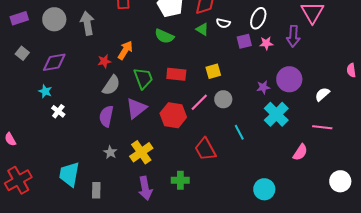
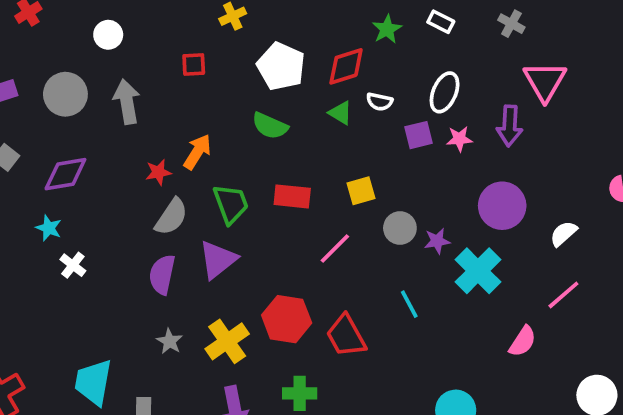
purple star: (263, 87) -> (437, 241), moved
gray circle: (223, 99) -> (400, 228), moved
red hexagon: (173, 115) -> (287, 319), moved
pink line: (322, 127) -> (563, 295), turned -48

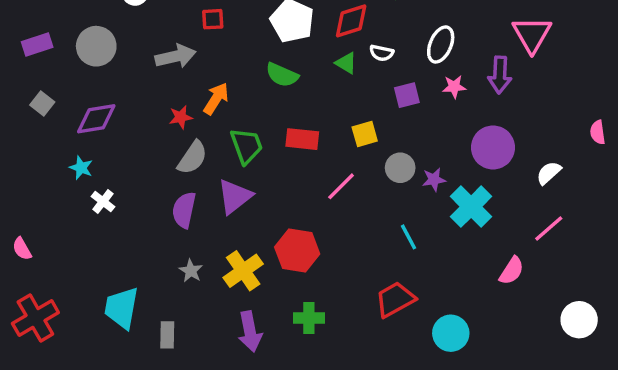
gray arrow: (127, 102) -> (176, 56), moved, turned 87
purple square: (419, 135) -> (407, 95), moved
red trapezoid: (346, 336) -> (395, 299), moved, turned 90

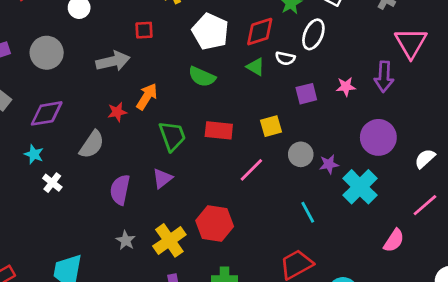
white ellipse: (441, 44) -> (313, 34), moved
gray semicircle: (192, 158) -> (92, 144), moved
purple triangle: (235, 196) -> (162, 178), size x0.7

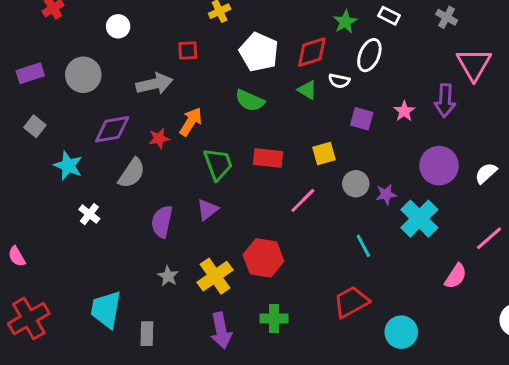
pink star: (346, 87) -> (404, 111), turned -30
purple square: (306, 94) -> (362, 119), turned 30
purple diamond: (47, 113) -> (112, 129), moved
cyan star: (34, 154) -> (68, 166), moved, size x1.4
white semicircle: (425, 159) -> (486, 173), moved

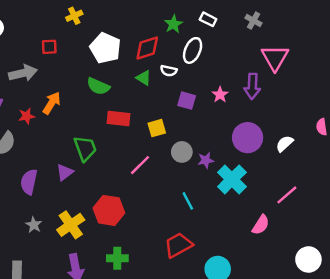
red rectangle: (268, 158) -> (119, 119), moved
green trapezoid: (218, 164) -> (85, 148), moved

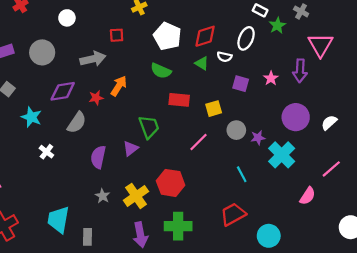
green star: (173, 24) -> (277, 25), moved
green cross: (117, 258) -> (178, 226), size x1.4

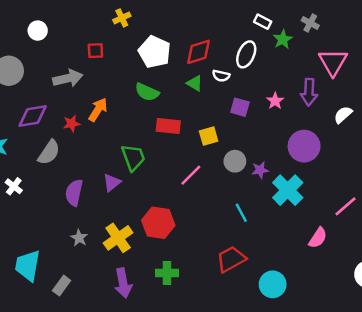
white semicircle: (329, 123) -> (343, 115), moved
green cross: (178, 226) -> (167, 273), size x0.7
gray rectangle: (87, 237) -> (62, 286), turned 35

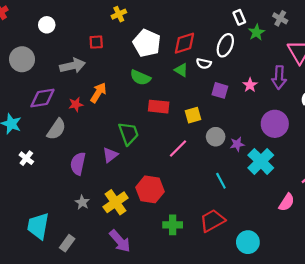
white rectangle: (263, 22) -> (239, 17), turned 40
green cross: (167, 273) -> (173, 225), moved
purple arrow: (123, 283) -> (120, 241), turned -30

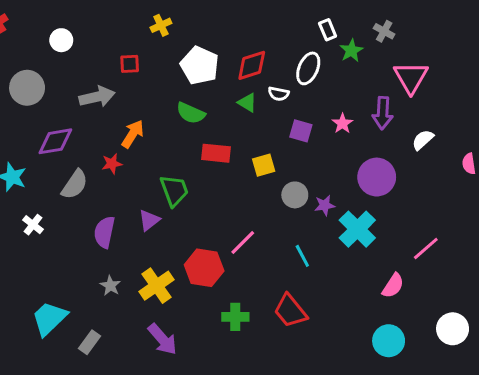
red star: (76, 104) -> (112, 164), moved
pink line: (178, 149) -> (243, 243), moved
red trapezoid: (212, 221) -> (290, 311), turned -100
cyan trapezoid: (38, 226) -> (49, 318), turned 36
cyan circle: (248, 242) -> (389, 341), moved

